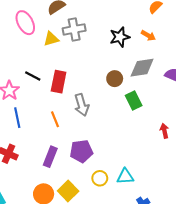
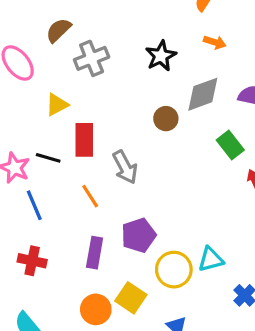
orange arrow: (148, 36) -> (215, 42), moved
yellow triangle: (51, 39) -> (57, 105), moved
black line: (33, 76) -> (48, 158), moved
green rectangle: (134, 100) -> (230, 145), moved
yellow circle: (100, 178) -> (174, 270), size x1.5

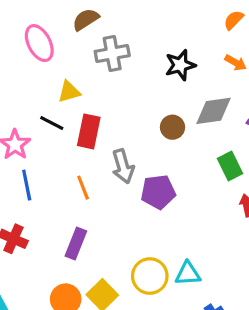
black line: (48, 158) -> (52, 123), moved
purple pentagon: (139, 235) -> (158, 192), moved

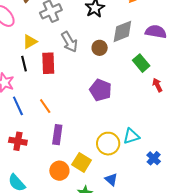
black line: (52, 123) -> (24, 64), turned 63
gray arrow: (123, 166) -> (69, 42), moved
orange line: (83, 188) -> (45, 106), moved
purple pentagon: (158, 192) -> (101, 90), turned -30

